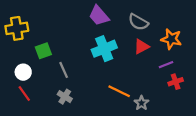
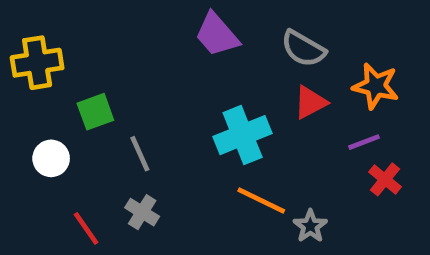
cyan cross: (104, 49) -> (243, 135), moved
red cross: (176, 82) -> (385, 179), turned -32
red line: (24, 93) -> (86, 228), moved

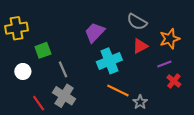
purple trapezoid: (217, 35) -> (95, 32), moved, turned 85
orange star: (376, 86) -> (170, 39), turned -30
gray cross: (142, 212) -> (64, 96), size x1.5

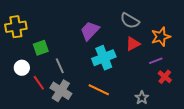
orange line: (118, 90) -> (99, 90), moved
gray star: (140, 102) -> (142, 98), moved
red line: (39, 103) -> (39, 83), moved

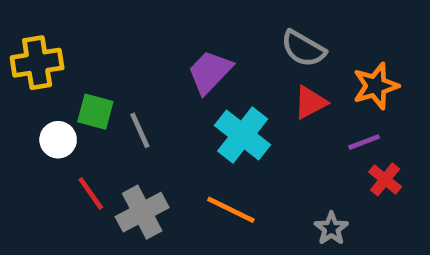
green square: (41, 48) -> (95, 112), turned 35
cyan cross: (104, 58) -> (243, 135), turned -30
gray line: (60, 66) -> (140, 130), moved
white circle: (22, 68) -> (58, 140), moved
gray cross: (61, 91) -> (142, 212), turned 30

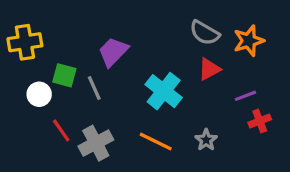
purple trapezoid: (210, 72) -> (113, 52), moved
orange star: (376, 86) -> (249, 41), moved
red cross: (385, 179) -> (260, 121), turned 30
gray star: (331, 228) -> (206, 140), moved

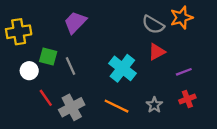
orange star: (249, 41) -> (181, 18), moved
purple trapezoid: (113, 52) -> (75, 22), moved
red cross: (260, 121) -> (187, 99), moved

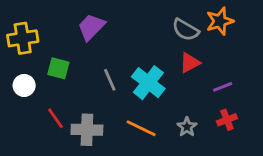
gray line: (70, 66) -> (110, 80), moved
white circle: (29, 71) -> (24, 85), moved
gray cross: (72, 107) -> (87, 130), turned 30

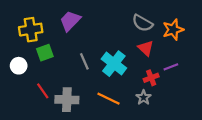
orange star: (220, 21) -> (173, 30), moved
yellow cross: (23, 38) -> (31, 30), moved
red triangle: (190, 63) -> (146, 48), turned -49
green square: (58, 68) -> (45, 53), turned -35
red cross: (227, 120) -> (151, 78), moved

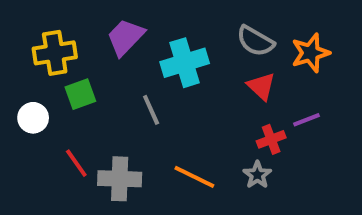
cyan cross: (114, 64) -> (185, 63), moved, turned 35

